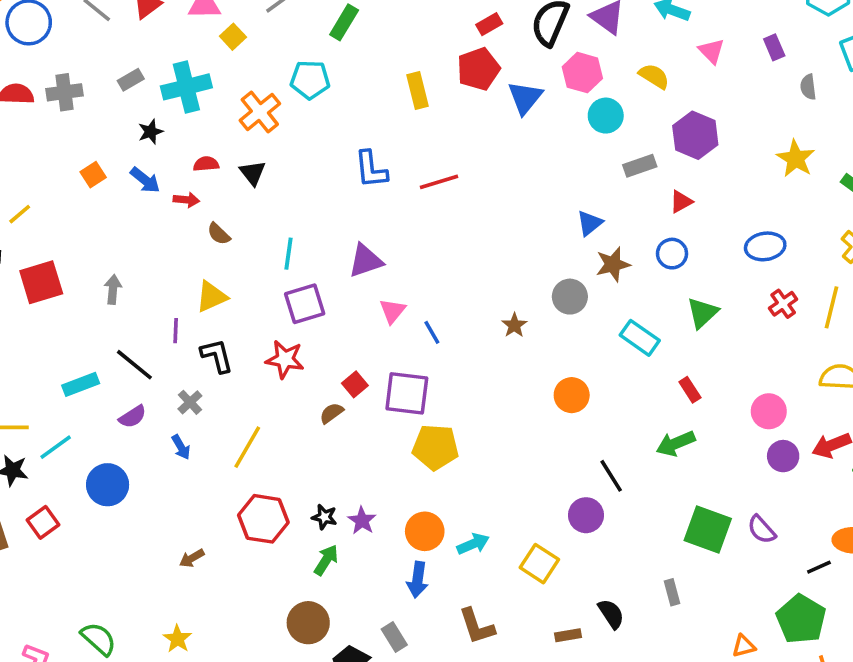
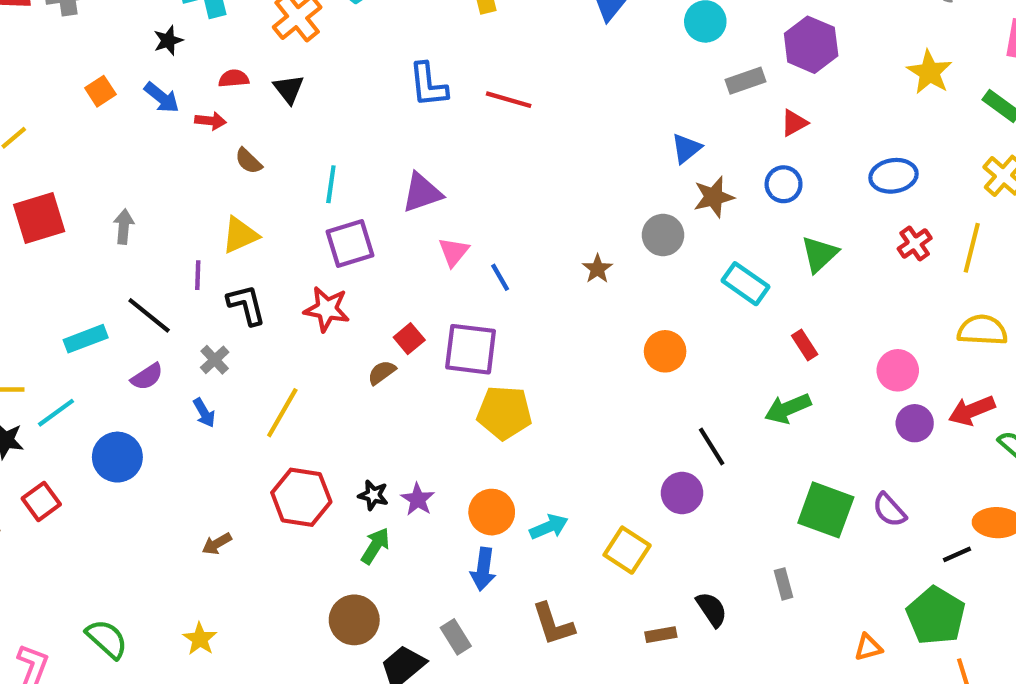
red line: (439, 182) -> (509, 100), turned 33

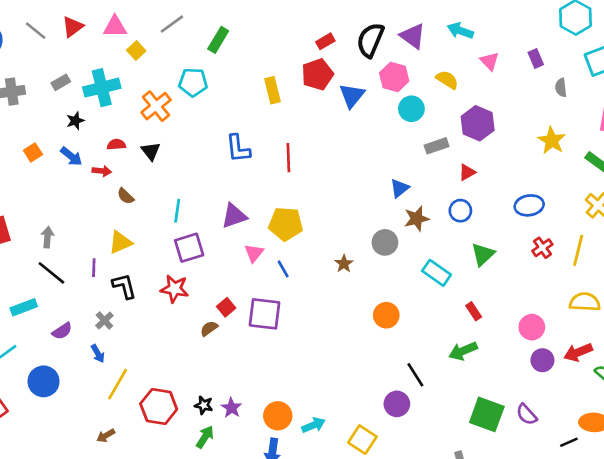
red line: (509, 100) -> (288, 158), turned 72
black line: (149, 315) -> (51, 273), moved
yellow line: (282, 413) -> (118, 384), moved
yellow pentagon: (504, 413) -> (286, 224), moved

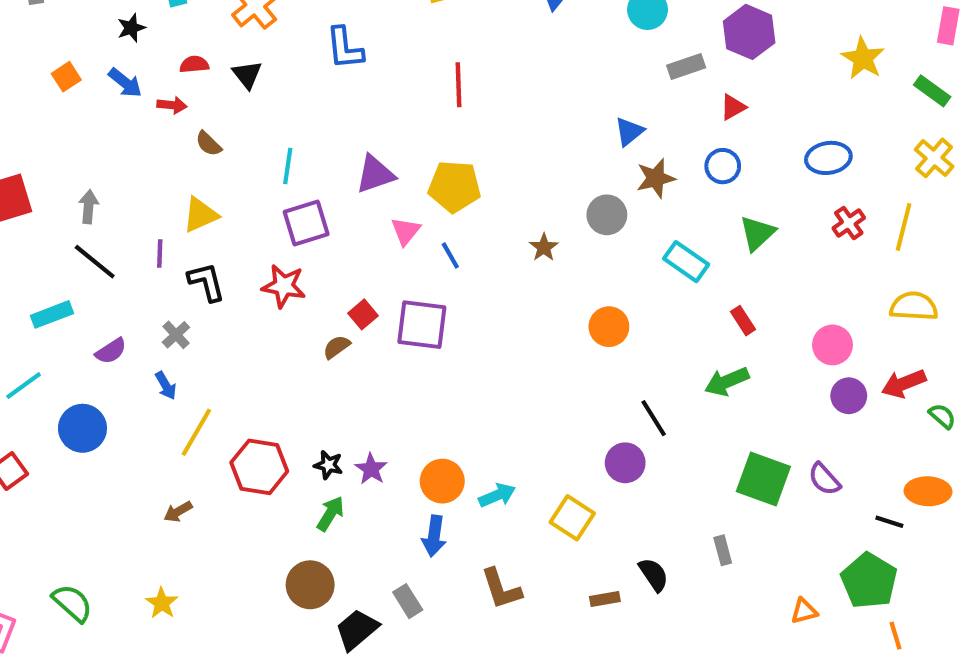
blue L-shape: (238, 148) -> (345, 48), moved
black line: (569, 442) -> (889, 522), turned 42

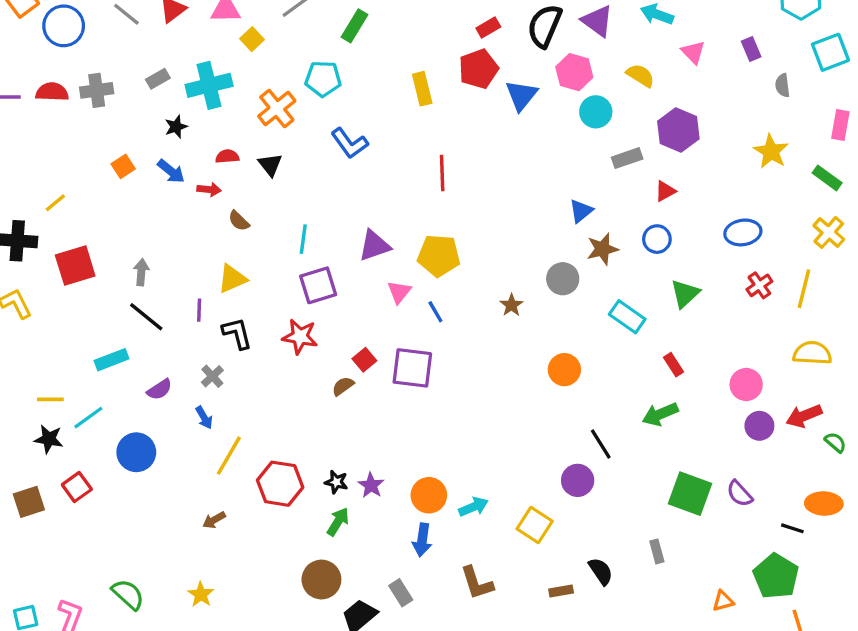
blue L-shape: (345, 48) -> (350, 143), turned -30

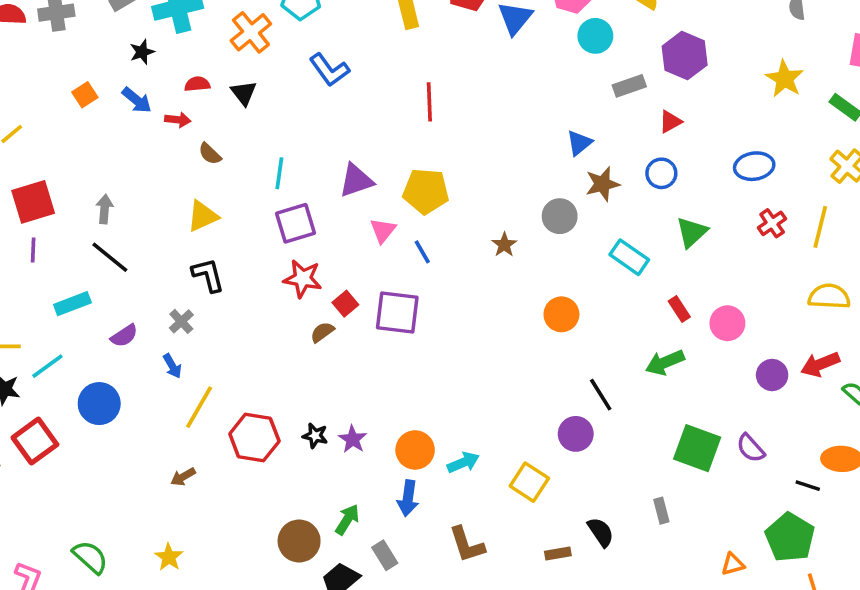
purple line: (199, 310) -> (33, 250), moved
red star: (300, 337) -> (303, 279), moved
pink circle: (746, 385) -> (727, 323), moved
red square: (77, 487) -> (35, 441), size x1.4
green arrow: (338, 522) -> (347, 520), moved

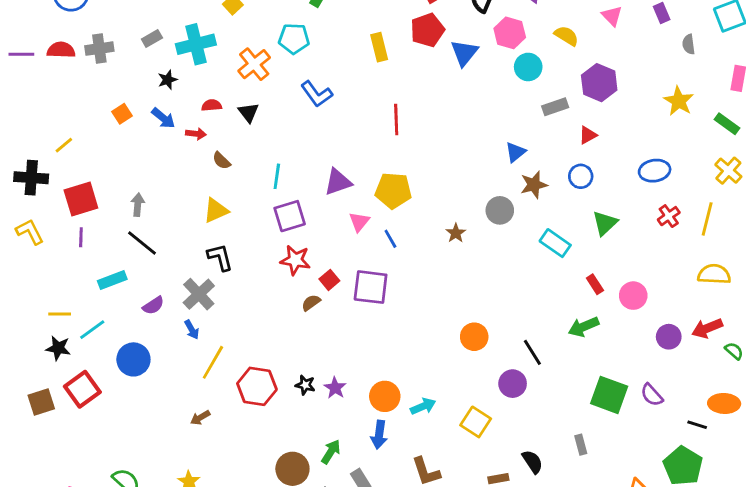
orange circle: (561, 314) -> (474, 337), moved
gray cross: (181, 321) -> (199, 294), size x1.6

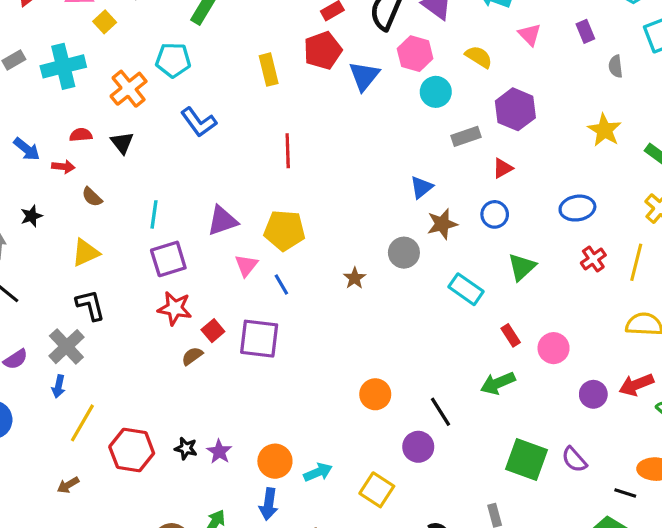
black star: (168, 80) -> (31, 216), moved
blue arrow: (192, 330) -> (59, 386), turned 42

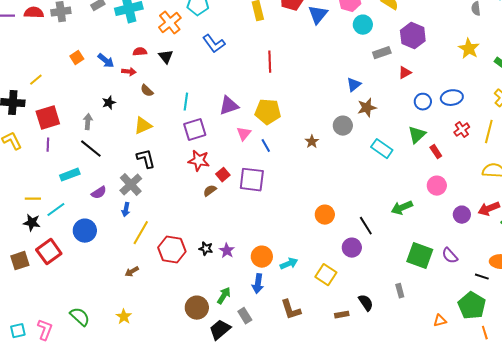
blue circle: (495, 214) -> (423, 102), moved
red rectangle: (511, 335) -> (436, 152), moved

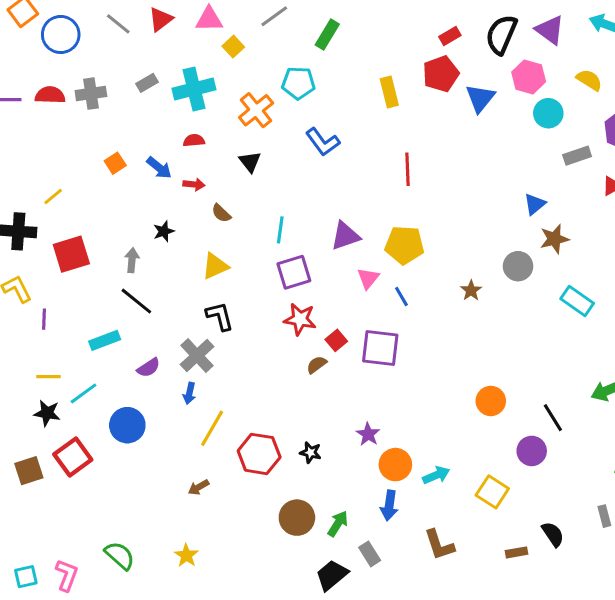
red semicircle: (140, 52) -> (194, 140), moved
purple line: (48, 145) -> (44, 319), moved
purple star: (227, 251) -> (368, 434), moved
brown circle: (197, 308) -> (297, 518), moved

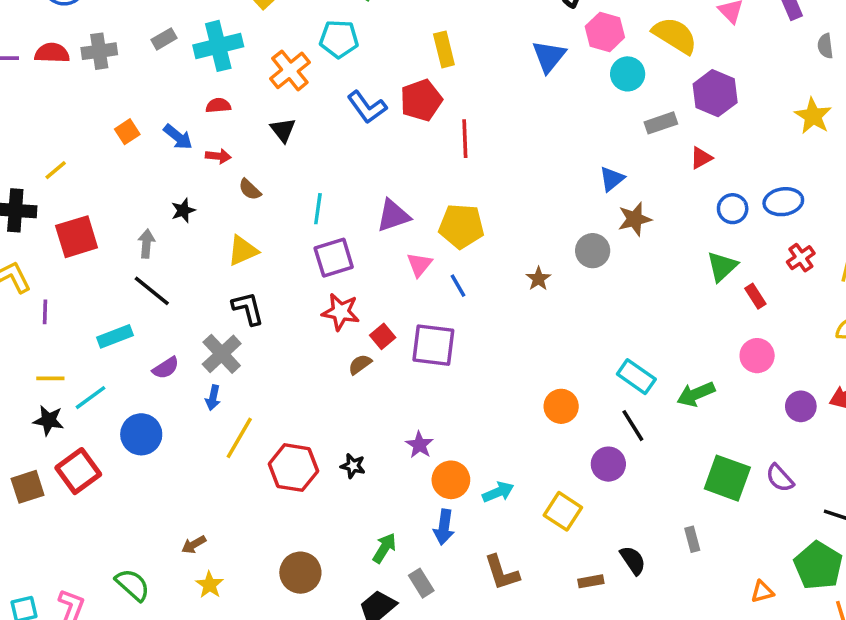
red pentagon: (441, 74) -> (421, 100), moved
yellow semicircle: (589, 80) -> (675, 35), size x1.5
cyan rectangle: (577, 301) -> (636, 377), moved
brown arrow: (198, 487) -> (194, 545), moved
brown circle: (297, 518) -> (300, 573), moved

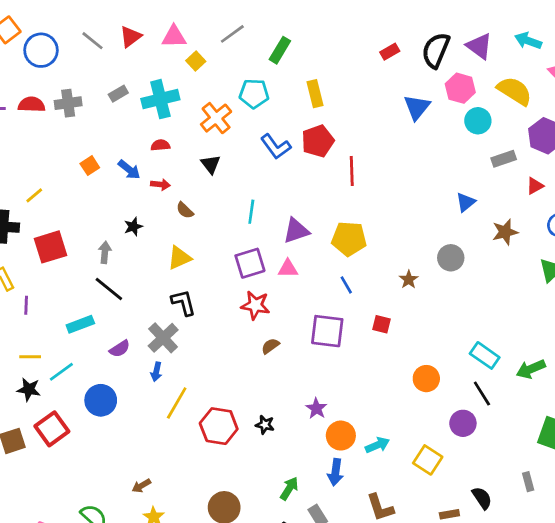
yellow rectangle: (444, 49) -> (315, 94), moved
cyan line: (318, 209) -> (251, 212), moved
brown star: (635, 219) -> (505, 232), moved
pink triangle: (419, 265) -> (288, 269), moved, turned 50
red square: (383, 336) -> (382, 324), moved, turned -36

